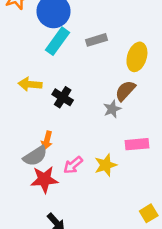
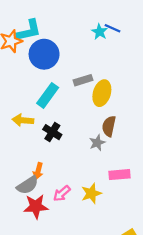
cyan rectangle: (57, 41) -> (48, 95), moved
yellow ellipse: (137, 57) -> (102, 93), moved
brown semicircle: (125, 91) -> (109, 126), turned -30

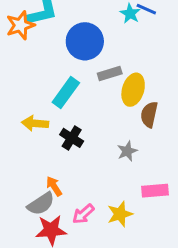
blue circle: (44, 54) -> (85, 41), moved
brown semicircle: (109, 126) -> (149, 115), moved
orange arrow: (38, 171) -> (54, 186), turned 133

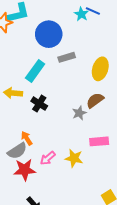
yellow ellipse: (133, 90) -> (100, 69), moved
brown semicircle: (149, 115) -> (95, 100), moved, turned 42
yellow star: (120, 214) -> (74, 158), turned 30

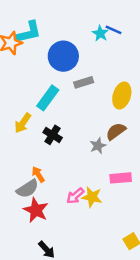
yellow arrow: (13, 93) -> (23, 123), turned -60
pink arrow: (48, 158) -> (75, 196), moved
red star: (25, 170) -> (36, 210), turned 30

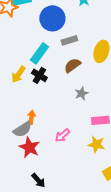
brown semicircle: (116, 131) -> (72, 65), moved
black cross: (53, 135) -> (39, 75), moved
orange arrow: (38, 174) -> (31, 117), turned 40
yellow star: (92, 197) -> (96, 144), moved

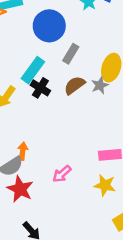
gray rectangle: (69, 40) -> (71, 54), turned -42
black cross: (39, 75) -> (40, 88), moved
gray star: (81, 93) -> (100, 85), moved

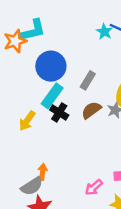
blue circle: (49, 26) -> (51, 66), moved
pink arrow: (62, 174) -> (94, 187), moved

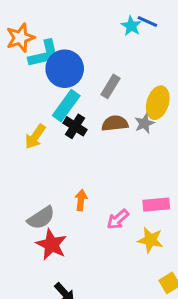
cyan L-shape: (33, 30) -> (44, 54), moved
brown semicircle: (91, 110) -> (115, 123), turned 30
orange arrow: (43, 172) -> (81, 200), moved

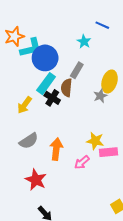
cyan star: (131, 26) -> (84, 42), moved
brown semicircle: (115, 123) -> (67, 88), moved, turned -78
orange arrow: (81, 200) -> (56, 149), size x1.5
gray semicircle: (41, 218) -> (29, 141), moved
yellow star: (150, 240) -> (95, 141), moved

